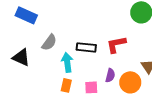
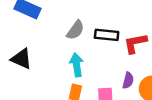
gray semicircle: (49, 42) -> (75, 30), moved
black rectangle: (86, 47) -> (107, 35), moved

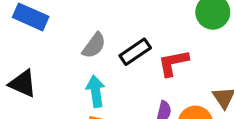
black rectangle: (107, 35) -> (135, 52), turned -40

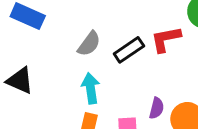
red L-shape: (173, 63) -> (166, 39), moved

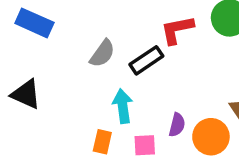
red L-shape: (166, 39) -> (177, 30), moved
cyan arrow: (91, 88) -> (123, 106), moved

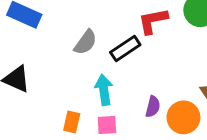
orange rectangle: (102, 142) -> (72, 122), moved
pink square: (145, 145) -> (107, 125), moved

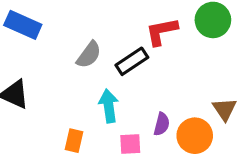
pink square: (107, 125) -> (130, 144), moved

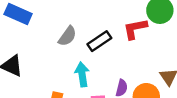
red L-shape: (162, 32) -> (135, 29), moved

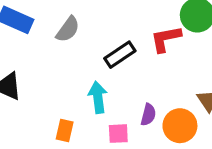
gray semicircle: (67, 36) -> (68, 29), moved

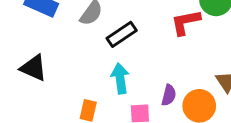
black rectangle: (120, 55) -> (122, 34), moved

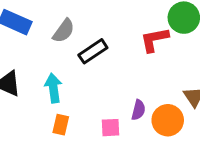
cyan arrow: (120, 78) -> (53, 88), moved

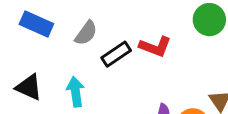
red L-shape: (154, 40) -> (155, 47), moved, turned -148

